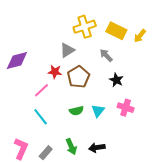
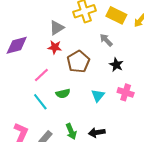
gray triangle: (67, 50) -> (57, 28), moved
red star: (55, 72) -> (55, 47), moved
green semicircle: (76, 111) -> (63, 93), moved

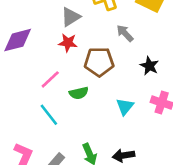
gray arrow: (106, 40) -> (125, 33), moved
brown pentagon: (78, 62) -> (99, 62), turned 30
green semicircle: (63, 93) -> (79, 93), moved

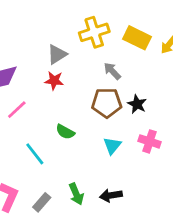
brown pentagon: (99, 62) -> (107, 103), moved
pink line: (50, 79) -> (17, 110), moved
green semicircle: (79, 93) -> (65, 132), turned 42

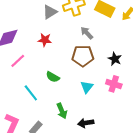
gray triangle: (57, 54) -> (50, 12), moved
black star: (137, 104) -> (115, 59), moved
green arrow: (76, 194) -> (62, 111), moved

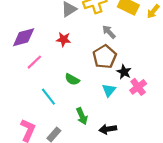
brown pentagon: (83, 56) -> (105, 57), turned -30
black star: (115, 59) -> (124, 72), moved
pink cross: (114, 84) -> (138, 87), turned 35

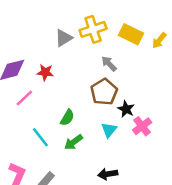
red star: (64, 39) -> (45, 72), moved
green semicircle: (72, 79) -> (67, 118), turned -88
green arrow: (82, 116) -> (73, 142), moved, turned 77

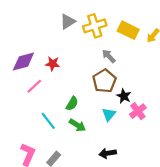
gray triangle: (64, 38) -> (68, 22), moved
green arrow: (73, 142) -> (77, 125), turned -112

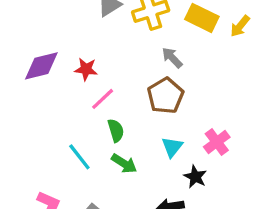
pink line: (34, 86) -> (103, 99), moved
black star: (124, 96) -> (195, 177), moved
green semicircle: (72, 104) -> (116, 130), turned -48

